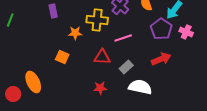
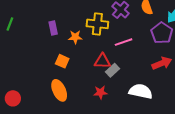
purple rectangle: (53, 11) -> (53, 28), moved
gray rectangle: (126, 67) -> (112, 70), moved
orange ellipse: (33, 82) -> (59, 90), moved

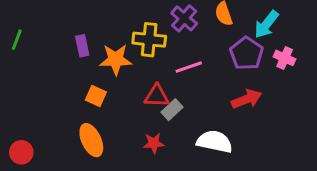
orange star: (75, 37) -> (116, 59), size x1.5

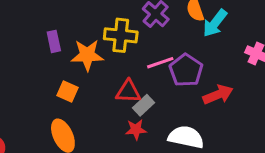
cyan arrow: (266, 24) -> (215, 23), moved
purple pentagon: (247, 53) -> (186, 70), moved
red star: (154, 143) -> (136, 130), moved

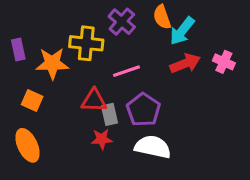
purple pentagon: (186, 70) -> (143, 110), moved
red arrow: (218, 95) -> (185, 63), moved
gray rectangle: (144, 105) -> (109, 114), turned -60

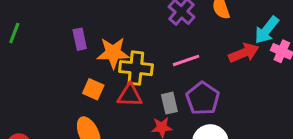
cyan arrow: (182, 31) -> (267, 30), moved
yellow cross: (86, 43) -> (136, 68), moved
red triangle: (94, 100) -> (130, 95), moved

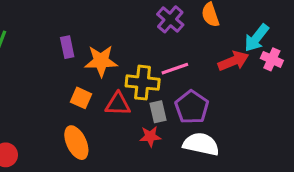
yellow cross: (136, 68) -> (143, 83), moved

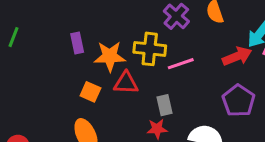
yellow cross: (143, 83) -> (150, 49), moved
red triangle: (118, 104) -> (126, 83), moved
purple pentagon: (192, 107) -> (239, 101), moved

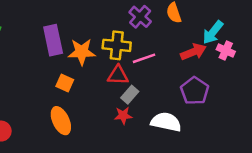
purple rectangle: (77, 43) -> (53, 40), size x1.6
red triangle: (126, 83) -> (118, 75), moved
gray rectangle: (164, 105) -> (130, 95), turned 54

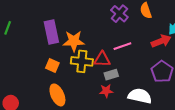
yellow cross: (117, 45) -> (82, 61), moved
orange square: (65, 83) -> (52, 65), moved
gray rectangle: (130, 95) -> (111, 75), turned 32

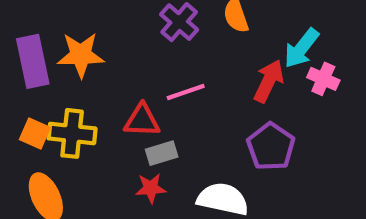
orange star: (74, 41) -> (81, 55), moved
red arrow: (161, 41) -> (269, 81), turned -42
yellow cross: (82, 61) -> (72, 133), moved

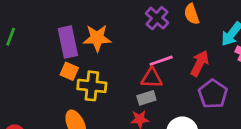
red arrow: (269, 81) -> (200, 63), moved
red triangle: (142, 120) -> (152, 78), moved
orange square: (35, 133) -> (69, 71), moved

